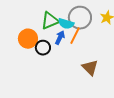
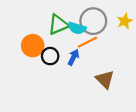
orange line: (75, 36) -> (87, 42), turned 36
blue arrow: (60, 38) -> (73, 57), moved

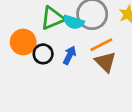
orange line: (87, 42) -> (101, 45), moved
brown triangle: (105, 79) -> (105, 62), moved

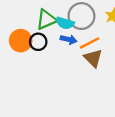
black circle: (43, 54) -> (38, 42), moved
blue arrow: (70, 55) -> (69, 39), moved, turned 77

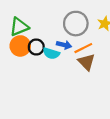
green triangle: (46, 20) -> (19, 27), moved
cyan semicircle: (65, 23) -> (51, 53), moved

